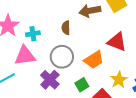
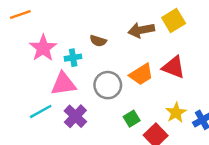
brown semicircle: (66, 28) -> (98, 41), moved, turned -72
orange trapezoid: (94, 60) -> (141, 74), moved
purple cross: (50, 80) -> (75, 116), moved

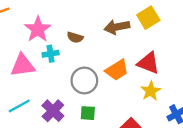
pink star: (43, 48) -> (38, 29), moved
pink triangle: (63, 84) -> (23, 65), moved
yellow star: (176, 113) -> (151, 91), moved
green square: (132, 119) -> (88, 113), moved, turned 35

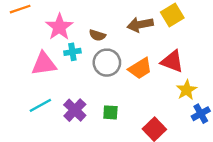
gray circle: (84, 80) -> (107, 63), moved
yellow star: (151, 91) -> (186, 90), moved

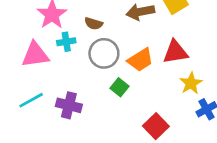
red triangle: (172, 61) -> (175, 52), turned -30
purple cross: (75, 110) -> (69, 105), turned -30
green square: (110, 112) -> (120, 87), moved, turned 35

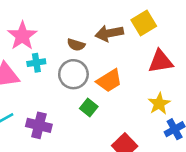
brown semicircle: (94, 24) -> (76, 45), moved
red triangle: (175, 52) -> (160, 61), moved

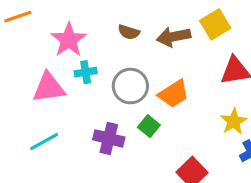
brown semicircle: (76, 45) -> (129, 32), moved
purple cross: (39, 125) -> (109, 138), moved

